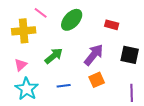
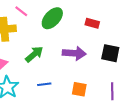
purple arrow: (94, 55) -> (74, 53), turned 55
orange square: (97, 80) -> (79, 89), moved, turned 35

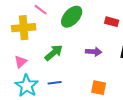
purple arrow: (74, 53) -> (94, 52), size x0.7
blue line: (44, 84) -> (55, 83), moved

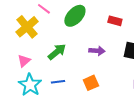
yellow cross: (24, 28) -> (27, 27), turned -35
orange square: (99, 88) -> (91, 83), moved, turned -35

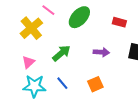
blue line: (58, 82) -> (62, 83), turned 56
cyan star: (30, 85) -> (34, 86), turned -30

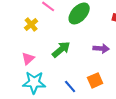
yellow cross: (31, 28) -> (31, 24), size x0.6
blue line: (62, 83) -> (70, 86), moved

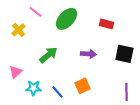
pink triangle: (28, 58) -> (15, 72), moved
cyan star: (34, 82) -> (33, 88), moved, size x0.7

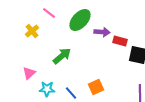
red rectangle: (106, 24) -> (120, 41), moved
purple arrow: (88, 54) -> (102, 32), moved

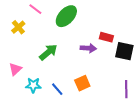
purple arrow: (102, 32) -> (88, 48), moved

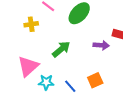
yellow cross: (18, 27) -> (31, 24), turned 32
pink triangle: (15, 69) -> (28, 66), size x1.6

